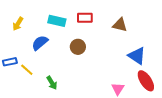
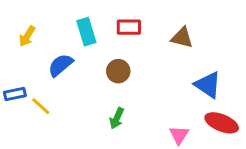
cyan rectangle: (57, 21) -> (86, 32), turned 60
red ellipse: (146, 81) -> (222, 123), turned -35
green arrow: (52, 83) -> (117, 118), moved, turned 56

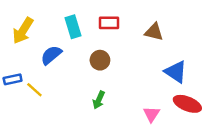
yellow arrow: (27, 36) -> (23, 31), size x1.5

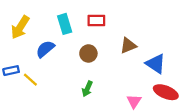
brown triangle: (154, 32) -> (128, 46), moved, turned -36

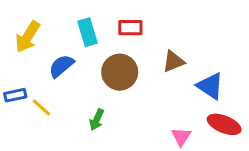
brown circle: (88, 53) -> (120, 72), size x1.5
green arrow: (87, 89) -> (97, 120), moved

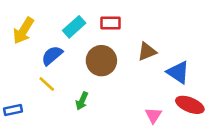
cyan rectangle: (87, 32) -> (74, 27), turned 65
blue rectangle: (15, 95) -> (13, 110), moved
yellow line: (41, 107) -> (47, 84), moved

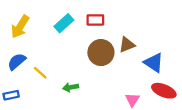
blue semicircle: (52, 55) -> (17, 62), moved
brown circle: (101, 61) -> (101, 53), moved
green arrow: (82, 101) -> (71, 87), turned 56

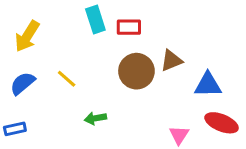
cyan rectangle: (64, 23) -> (95, 20), moved, turned -66
blue triangle: (154, 63) -> (208, 85), turned -35
yellow line: (40, 73) -> (67, 79), moved

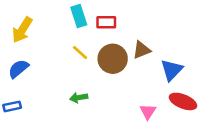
yellow line: (67, 79) -> (80, 52), moved
blue triangle: (208, 85) -> (172, 70), turned -45

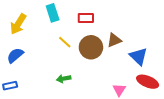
cyan rectangle: (79, 16) -> (53, 13), moved
blue triangle: (172, 70) -> (138, 56), turned -30

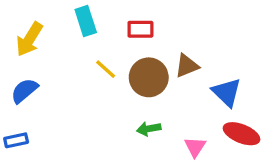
green arrow: (64, 79) -> (149, 129), moved

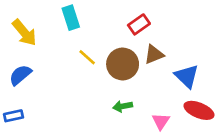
red rectangle: (140, 29) -> (139, 24), moved, turned -35
yellow arrow: (29, 39) -> (24, 33), turned -72

